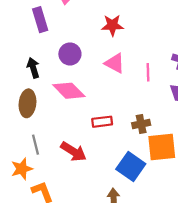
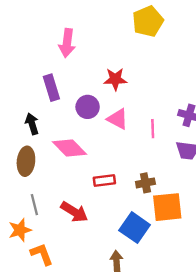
purple rectangle: (40, 20) -> (51, 88), moved
purple circle: (70, 54) -> (88, 107), moved

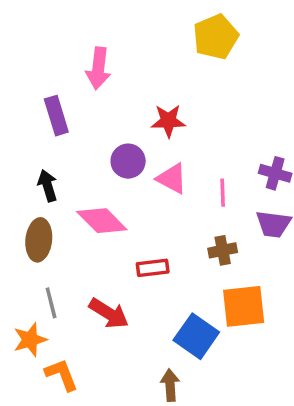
purple rectangle: (51, 88) -> (56, 116), moved
brown cross: (145, 183) -> (223, 250), moved

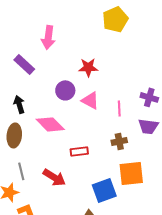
purple rectangle: (56, 116) -> (24, 64), turned -30
blue square: (196, 336) -> (104, 190), turned 35

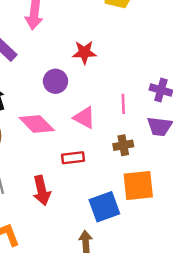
pink triangle: (90, 100) -> (84, 118), moved
red arrow: (54, 177) -> (42, 190), turned 45

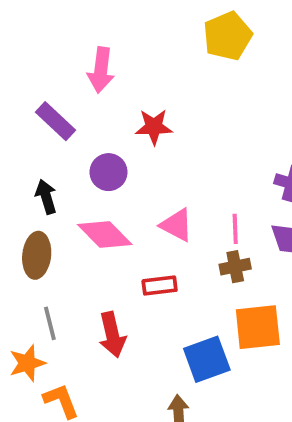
red star: (84, 52) -> (154, 127), moved
purple circle: (55, 81) -> (108, 172), moved
pink line: (123, 104) -> (235, 229), moved

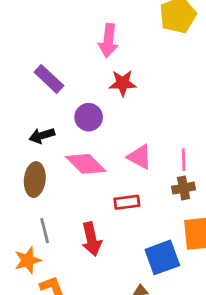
pink arrow: (101, 70) -> (108, 41), moved
black arrow: (46, 197) -> (42, 136), turned -90

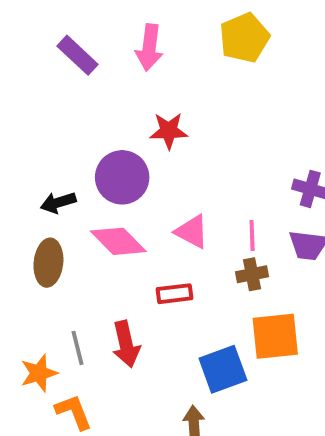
pink arrow: (108, 41) -> (149, 47), moved
purple rectangle: (49, 79) -> (78, 55), moved
purple circle: (89, 117) -> (122, 177), size x1.4
gray line: (45, 231) -> (78, 348), moved

